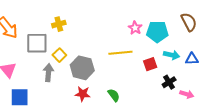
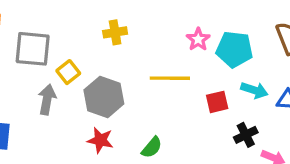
yellow cross: (59, 24) -> (115, 32), moved
green semicircle: (114, 95) -> (152, 147), turned 72

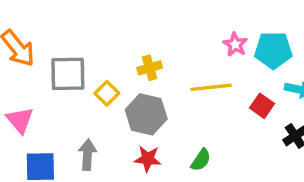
yellow cross: (115, 32) -> (150, 68), moved
gray arrow: (47, 99) -> (87, 155), moved
red square: (217, 102) -> (262, 106), turned -35

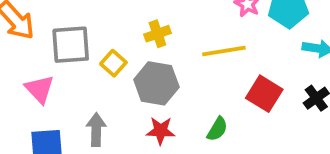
red square: (262, 106) -> (264, 94), moved, size x1.4
pink triangle: (20, 120) -> (40, 89), moved

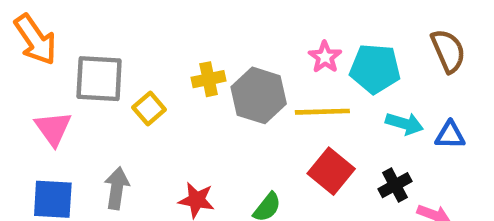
yellow line: (224, 51) -> (322, 112), moved
gray hexagon: (156, 83) -> (259, 95), moved

